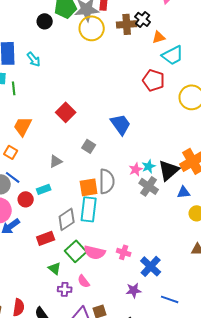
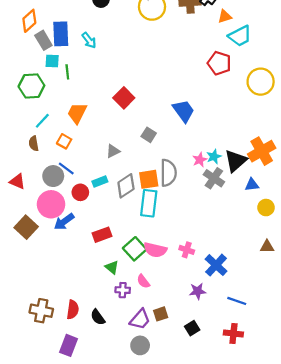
gray diamond: (67, 219) -> (126, 186), moved

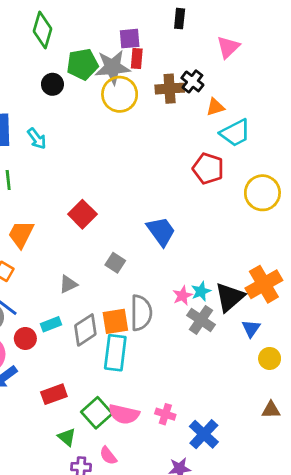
blue triangle: (252, 185) -> (251, 328), turned -48

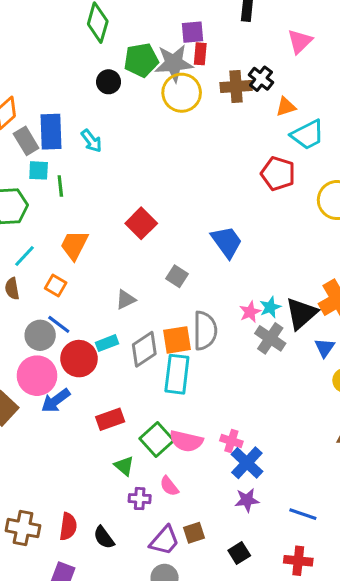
red circle: (25, 338) -> (79, 359), size x1.5
blue cross: (204, 434) -> (247, 463), moved

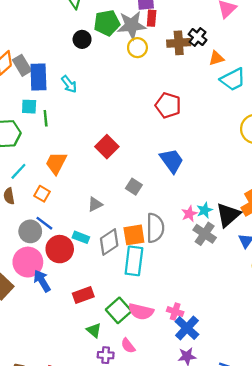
yellow circle: (182, 93) -> (137, 48), size x0.7
gray rectangle: (26, 141) -> (22, 65), moved
red pentagon: (278, 174) -> (168, 105), moved
cyan rectangle: (107, 343) -> (81, 237), turned 42
blue arrow: (56, 401) -> (42, 281), turned 95

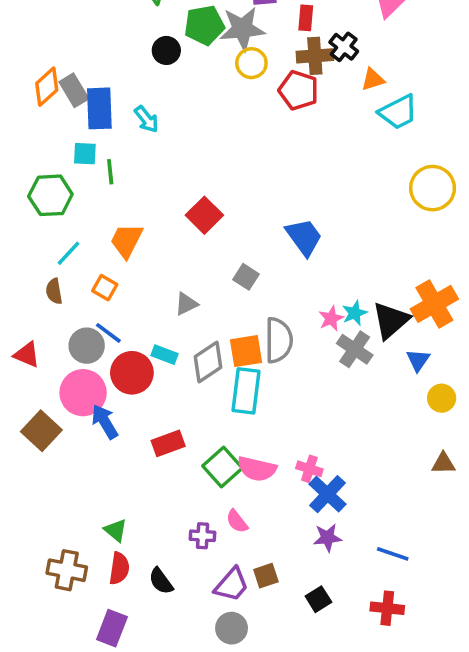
red rectangle: (152, 18) -> (306, 18), moved
red pentagon: (168, 105) -> (299, 90), moved
green triangle: (94, 330) -> (116, 530), moved

